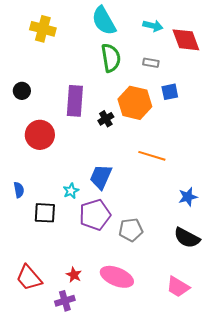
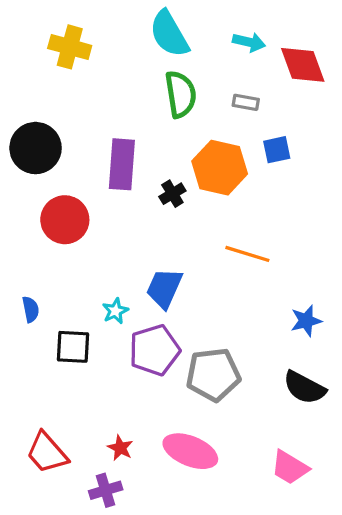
black circle: (22, 91) -> (36, 148), size x1.8
gray pentagon: (131, 230) -> (213, 375), size x1.4

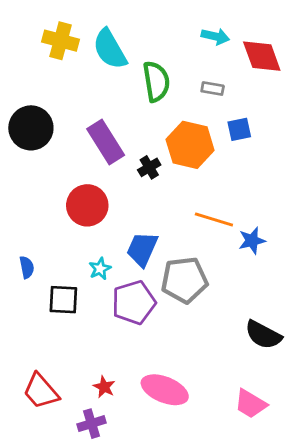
cyan semicircle: (169, 34) -> (110, 49), moved
purple rectangle: (122, 164) -> (106, 142), turned -36
red circle: (65, 220) -> (87, 205), moved
blue star: (306, 321) -> (252, 241), moved
gray pentagon: (213, 375) -> (184, 280), moved

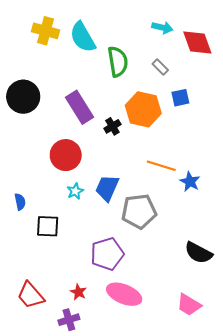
gray rectangle: (213, 89) -> (160, 67), turned 35
blue star: (252, 241) -> (190, 182), turned -30
cyan star: (100, 269) -> (75, 191), moved
purple pentagon: (134, 302) -> (107, 254), moved

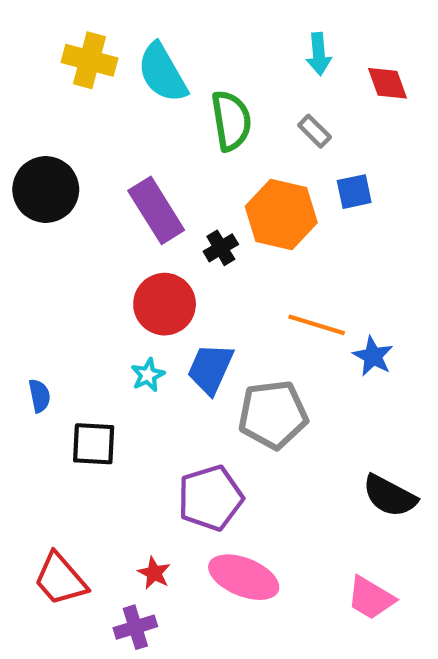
cyan arrow: (162, 28) -> (319, 54), turned 72
red diamond: (197, 42) -> (388, 83), size x0.7
red circle: (66, 155) -> (165, 304), moved

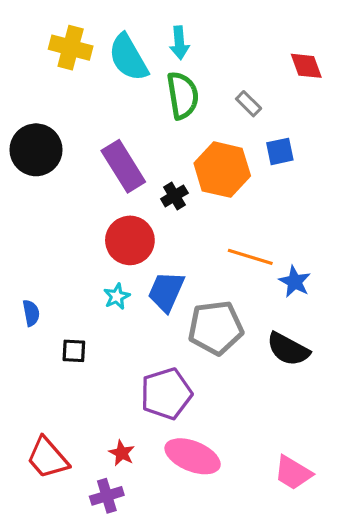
cyan arrow: (319, 54) -> (179, 43), moved
black square: (94, 444) -> (74, 351), size x0.7
black semicircle: (390, 496) -> (288, 349), moved

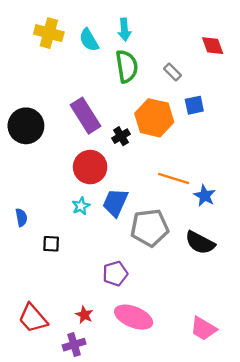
cyan semicircle: (128, 58) -> (89, 40), size x0.7
black circle: (36, 150) -> (26, 126), moved
purple pentagon: (166, 394) -> (115, 274), size x0.7

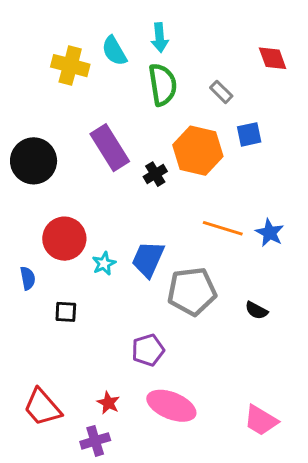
yellow cross: (49, 33) -> (70, 66), moved
red circle: (90, 167) -> (64, 239), moved
blue star: (205, 196) -> (270, 233), moved
black semicircle: (200, 243) -> (256, 310), size x0.6

